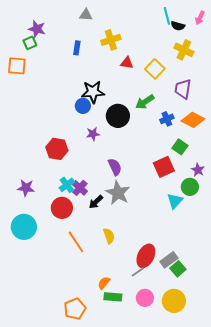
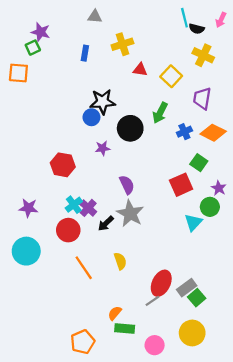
green arrow: (145, 102) -> (160, 113), turned -30
pink circle: (145, 298) -> (155, 345), moved

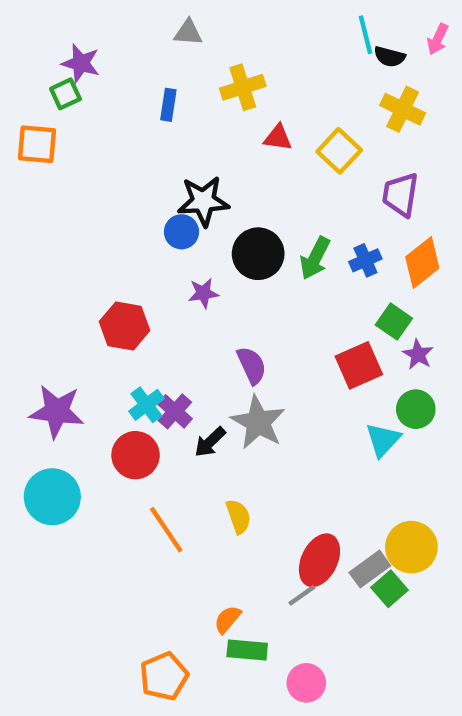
green arrow: (160, 113) -> (315, 258), moved
orange diamond: (213, 133) -> (422, 262), turned -65
purple star: (219, 188) -> (418, 354), moved
purple star: (28, 208) -> (57, 411), size x1.4
yellow circle: (192, 333) -> (411, 547), moved

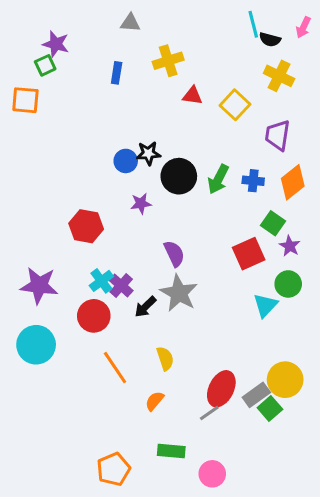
black star: (203, 201) -> (148, 153), moved, size x0.7
blue cross: (365, 260) -> (253, 181), turned 30
orange semicircle: (227, 619) -> (155, 401), moved

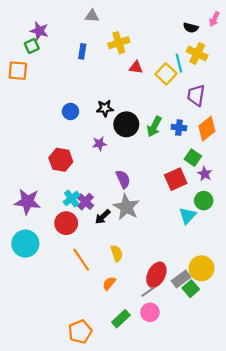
cyan line: (253, 24) -> (179, 63), moved
blue circle: (126, 161) -> (70, 111), moved
green rectangle: (171, 451) -> (121, 319), turned -48
pink circle: (212, 474) -> (150, 312), moved

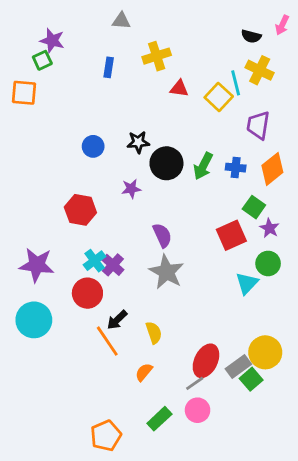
black arrow: (103, 217) -> (117, 320), moved

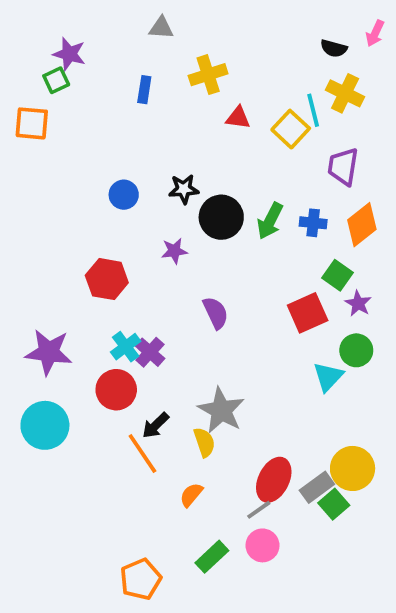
gray star: (166, 272) -> (221, 410), moved

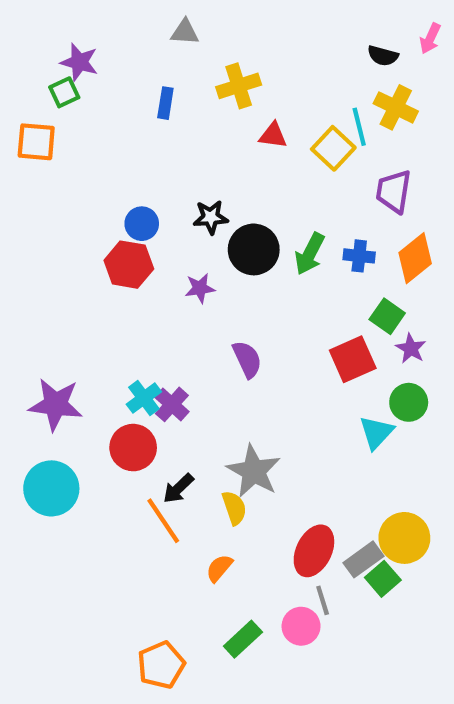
red hexagon: (107, 279) -> (129, 265), moved
gray line: (259, 510) -> (323, 600), moved, turned -72

